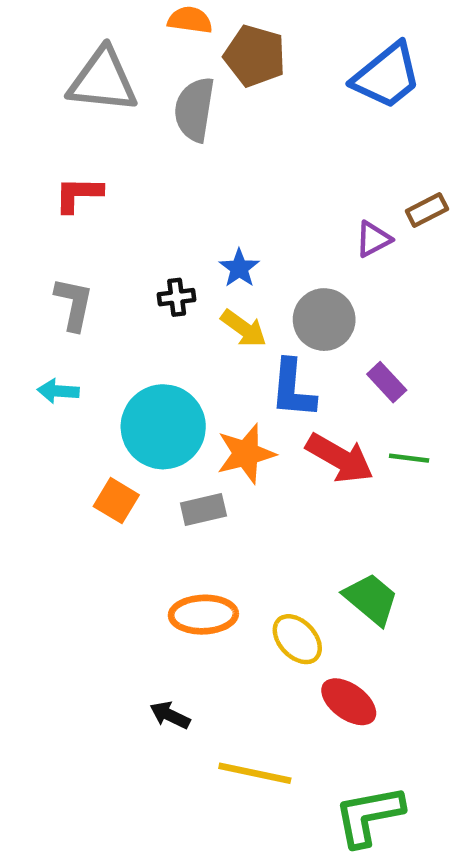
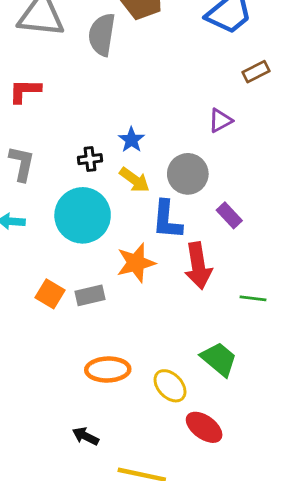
brown rectangle: (427, 210) -> (256, 72), moved
cyan circle: (163, 427) -> (83, 215), moved
red arrow: (340, 458) -> (198, 266), turned 51
green line: (409, 458) -> (253, 298), moved
gray rectangle: (203, 510) -> (90, 295), moved

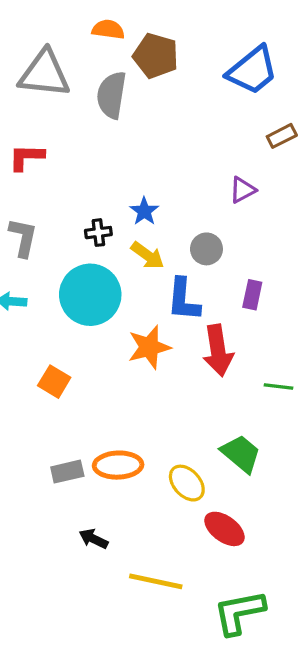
gray circle: (188, 174) -> (206, 249), size x0.7
purple rectangle: (229, 215) -> (252, 295), turned 55
gray rectangle: (90, 295) -> (67, 472), moved

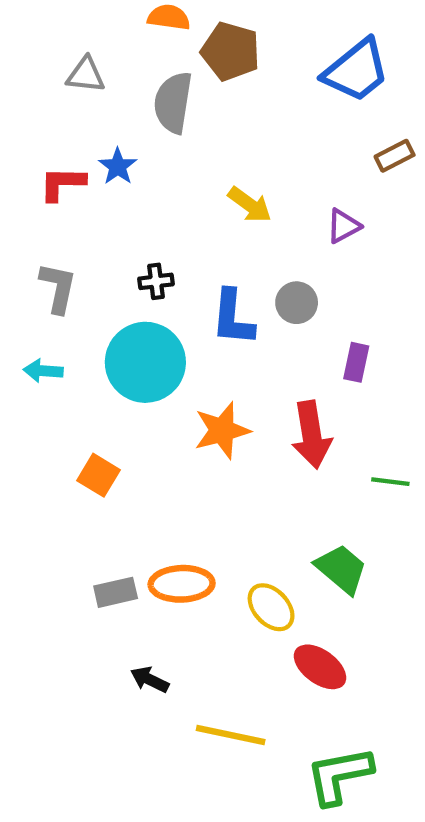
gray triangle: (44, 74) -> (86, 75), size x0.6
blue star: (144, 211) -> (118, 166), moved
yellow arrow: (148, 255) -> (250, 205), moved
blue L-shape: (184, 300) -> (233, 318), moved

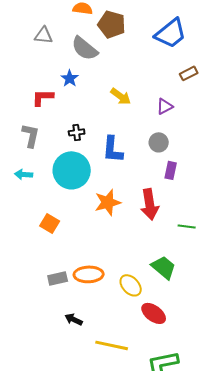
gray semicircle: (173, 102) -> (85, 48), turned -60
blue star: (118, 166) -> (70, 78), moved
red L-shape: (62, 183) -> (43, 97), moved
gray circle: (297, 303) -> (159, 142), moved

